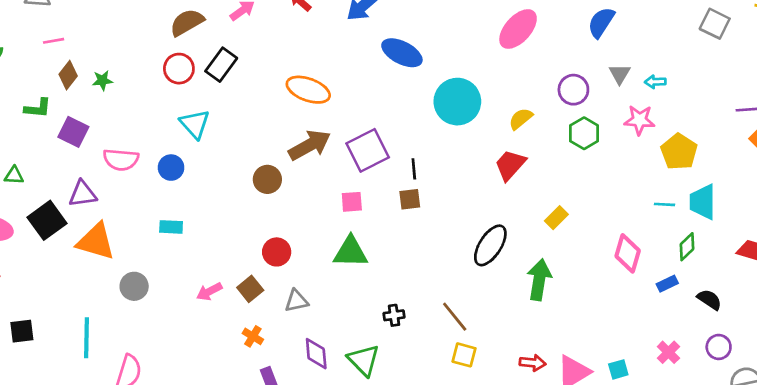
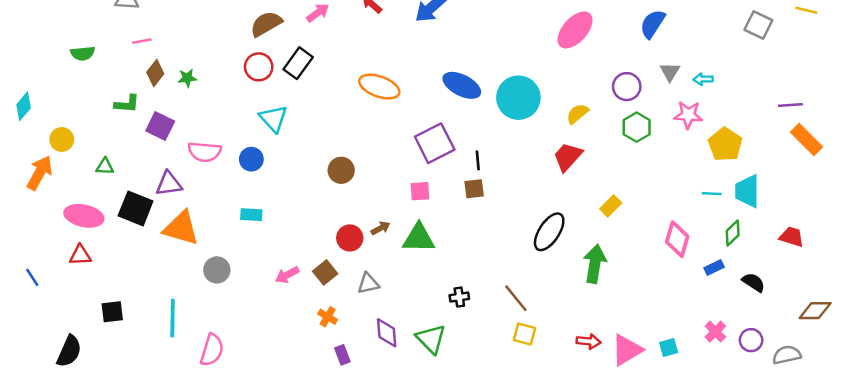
blue ellipse: (402, 53) -> (462, 85), moved
brown arrow: (310, 145) -> (381, 228), moved, size x0.5
black square: (47, 220) -> (136, 208), turned -32
purple circle: (719, 347) -> (751, 340), moved

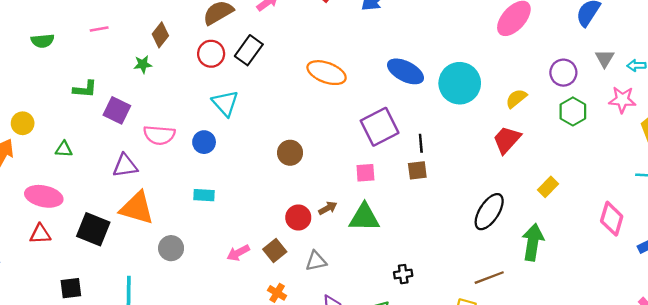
brown diamond: (155, 73) -> (160, 35), moved
black square: (136, 208) -> (93, 229), moved
brown line: (516, 298) -> (489, 278), moved, turned -72

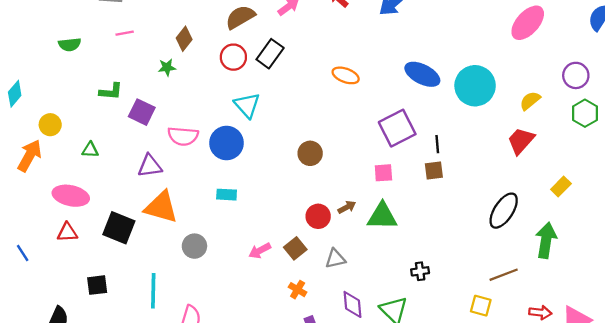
orange ellipse: (327, 73) -> (346, 75), size x0.7
blue circle: (204, 142) -> (227, 143), size x1.5

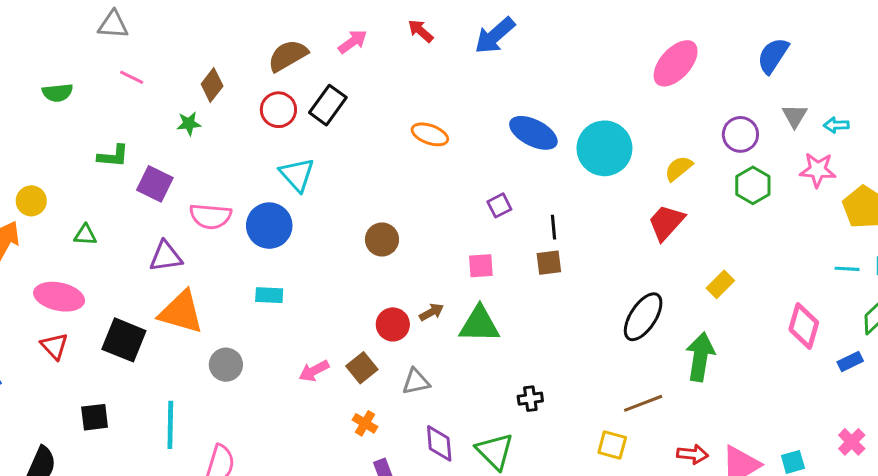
pink line: (125, 33) -> (132, 77), turned 36
purple square: (397, 128) -> (499, 205), size x0.5
red triangle: (67, 232) -> (54, 346), turned 50

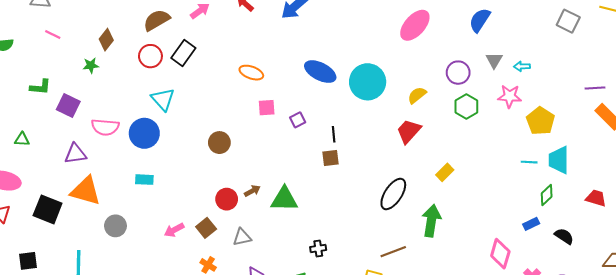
pink square: (481, 266) -> (267, 108), moved
pink diamond: (804, 326) -> (500, 254), moved

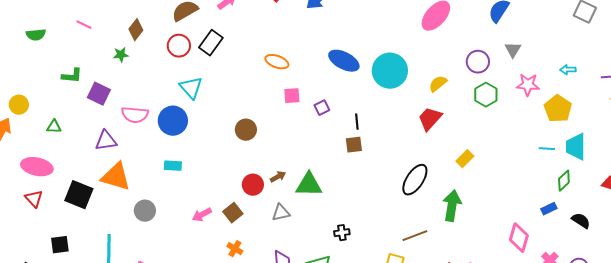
cyan arrow: (522, 66) -> (568, 70), moved
gray triangle: (242, 237) -> (281, 213), moved

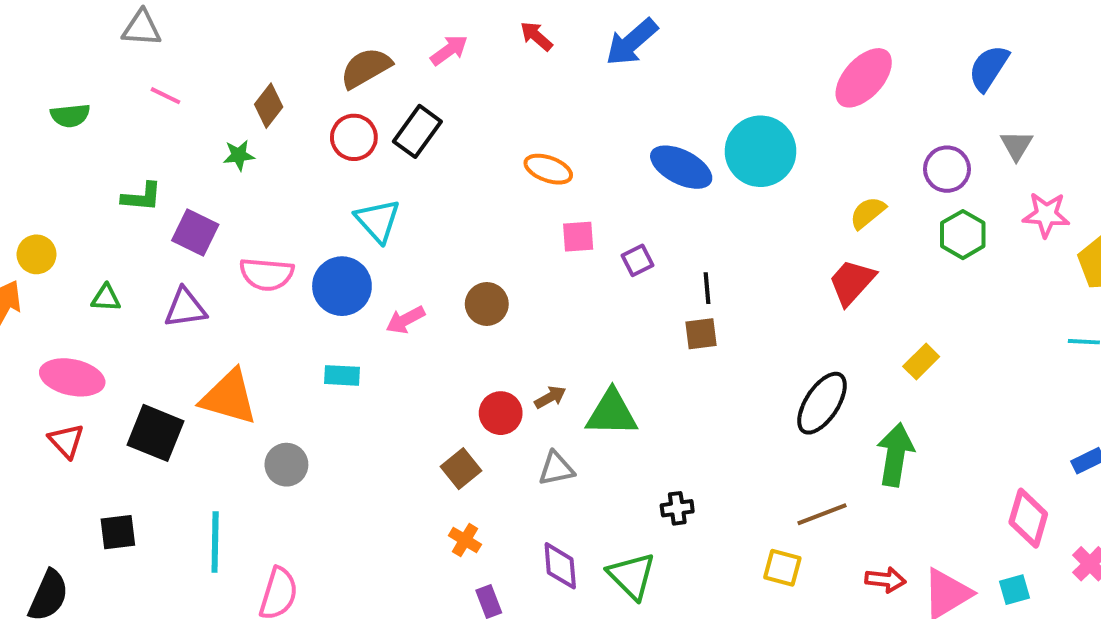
cyan circle: (390, 71) -> (761, 151), moved
purple triangle: (106, 141) -> (185, 308), moved
pink arrow: (202, 215) -> (405, 320), moved

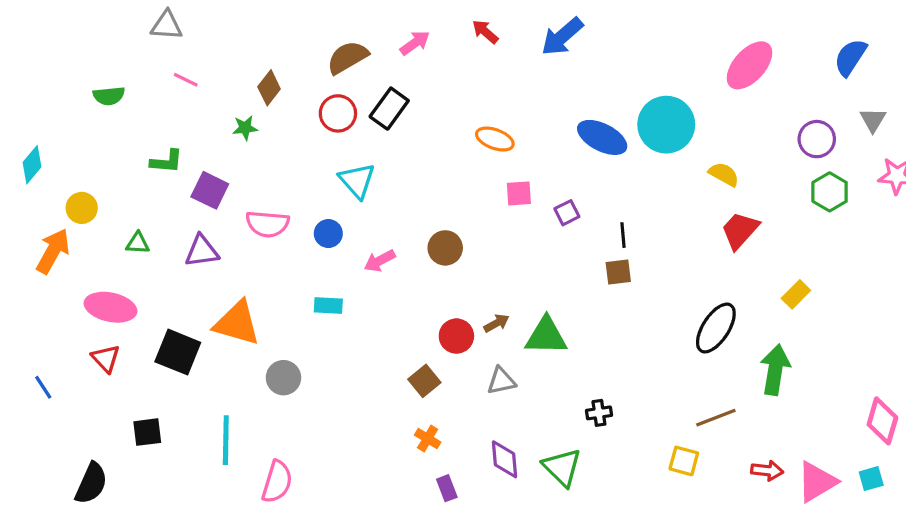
yellow semicircle: (868, 213) -> (724, 174), moved, turned 68
blue circle: (342, 286) -> (328, 234), size x0.6

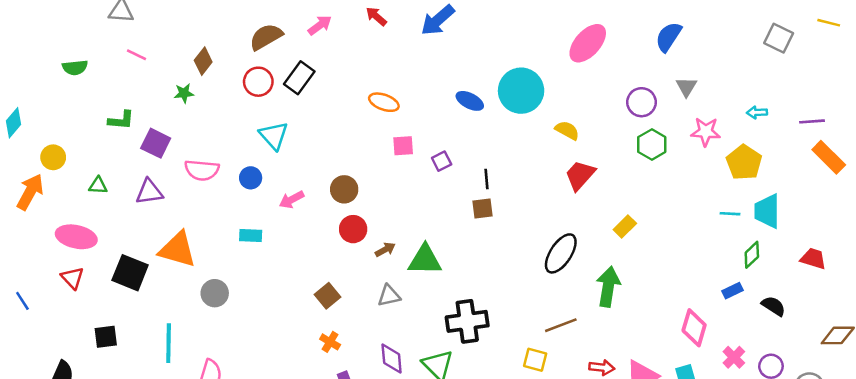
blue ellipse: (602, 137) -> (470, 101), size x0.7
red circle: (456, 336) -> (353, 229), moved
black cross: (599, 413) -> (467, 321), size x2.0

